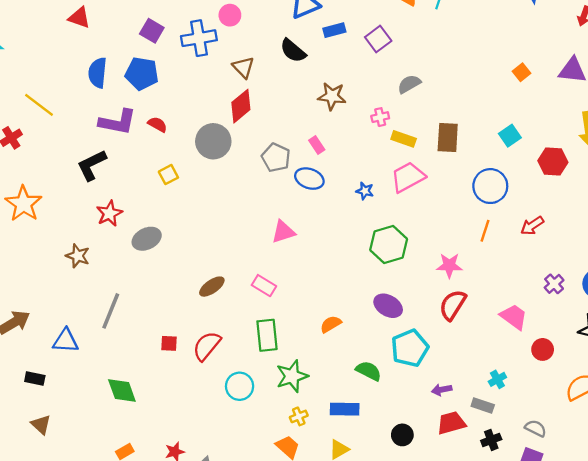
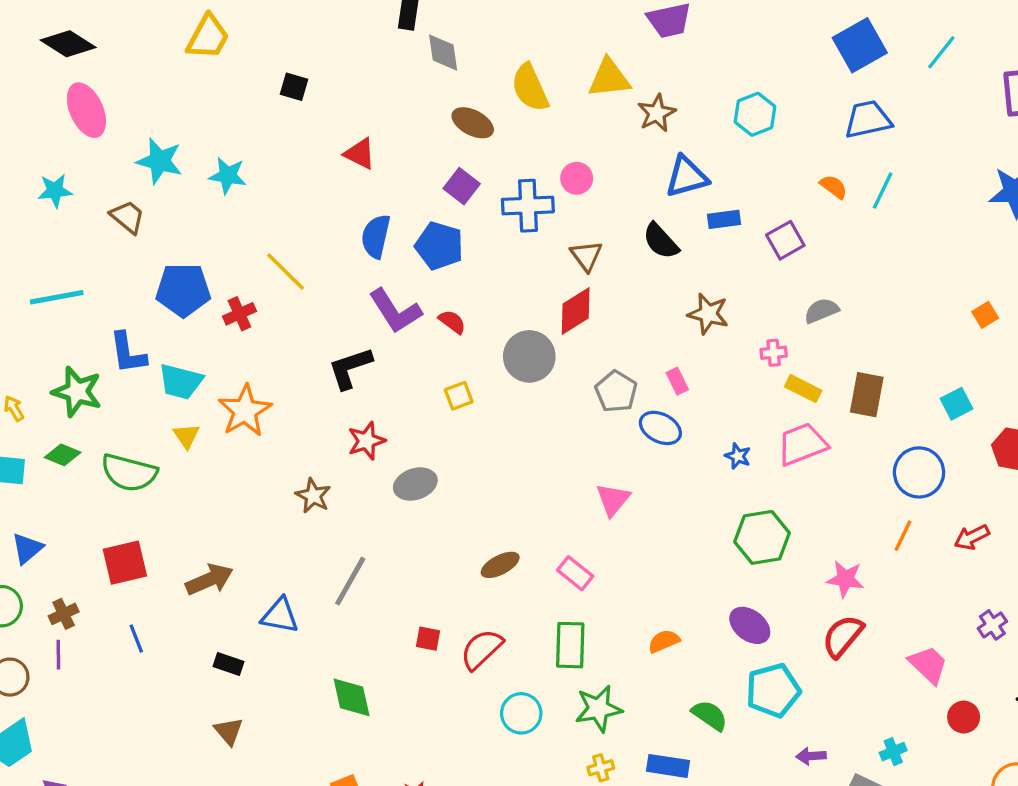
purple L-shape: (118, 122) -> (395, 311), turned 39
pink triangle: (283, 232) -> (613, 500), turned -40

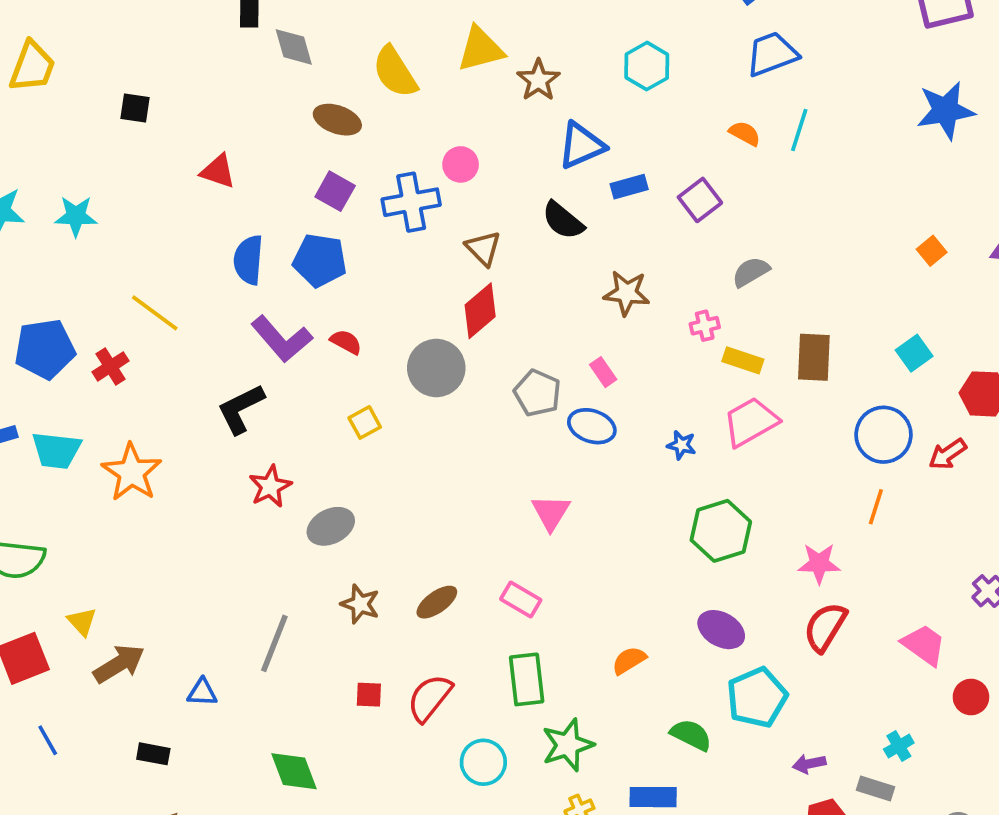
yellow triangle: (186, 436) -> (82, 622), moved
brown star: (313, 496) -> (360, 604), moved
red arrow: (972, 537) -> (948, 454), moved
blue triangle: (280, 616) -> (202, 692), size x0.7

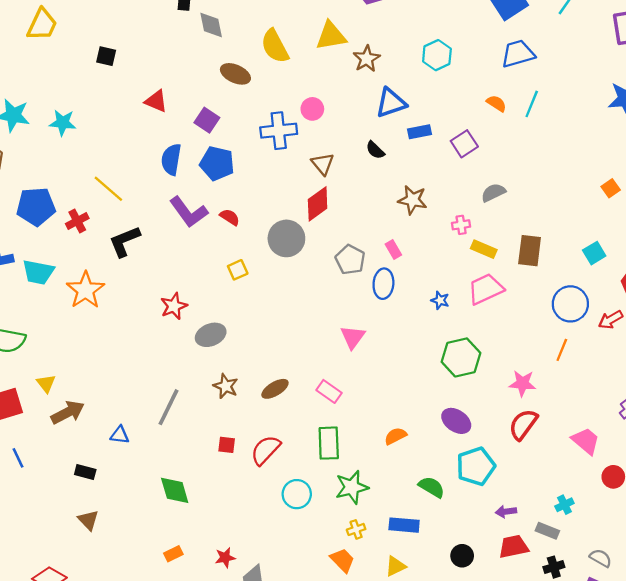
purple square: (335, 191) -> (207, 120), moved
black semicircle: (563, 220) -> (375, 150), size x0.7
black L-shape: (241, 409) -> (125, 241), moved
blue ellipse: (592, 426) -> (383, 284), turned 72

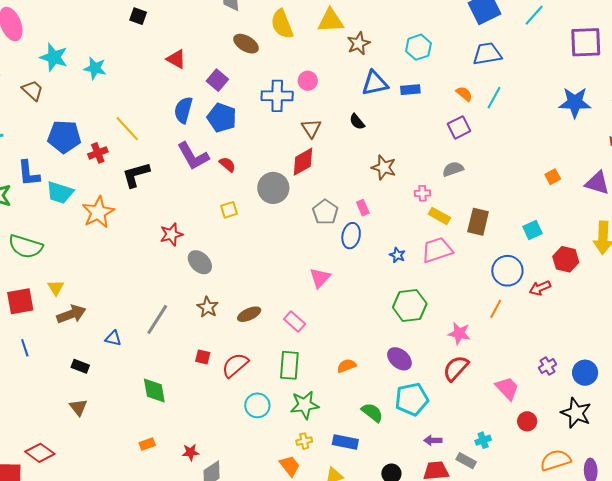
blue rectangle: (420, 132) -> (410, 90), moved
purple square: (464, 144) -> (459, 127), moved
gray ellipse: (211, 335) -> (200, 262), turned 60

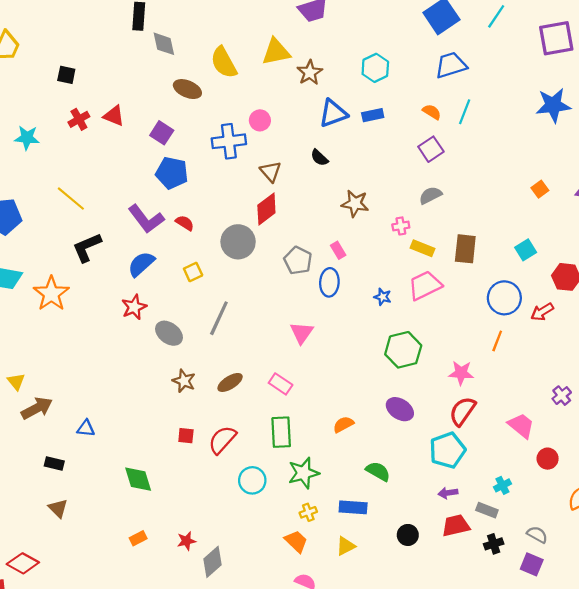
blue semicircle: (183, 110) -> (141, 264), moved, turned 40
red cross: (98, 153) -> (79, 119), moved
gray line: (157, 319) -> (219, 318), moved
cyan pentagon: (412, 399) -> (447, 450), moved

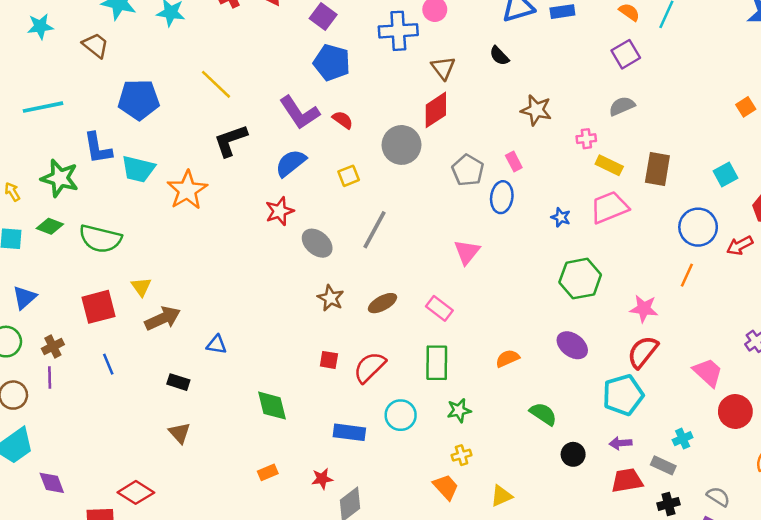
red circle: (548, 459) -> (735, 411), size x1.4
green star: (304, 473) -> (459, 410), size x0.7
blue rectangle: (353, 507) -> (349, 432), moved
black circle: (408, 535) -> (573, 454), moved

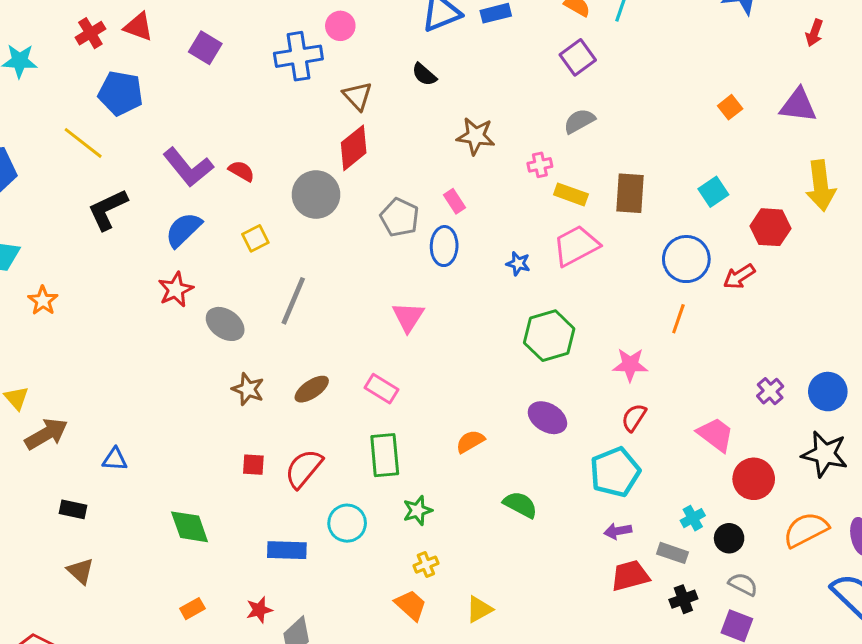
blue pentagon: (332, 63) -> (121, 93), moved
orange star: (187, 190) -> (43, 301), moved, size x0.6
red semicircle: (643, 352) -> (634, 418), size x0.7
black circle: (573, 454) -> (729, 538), moved

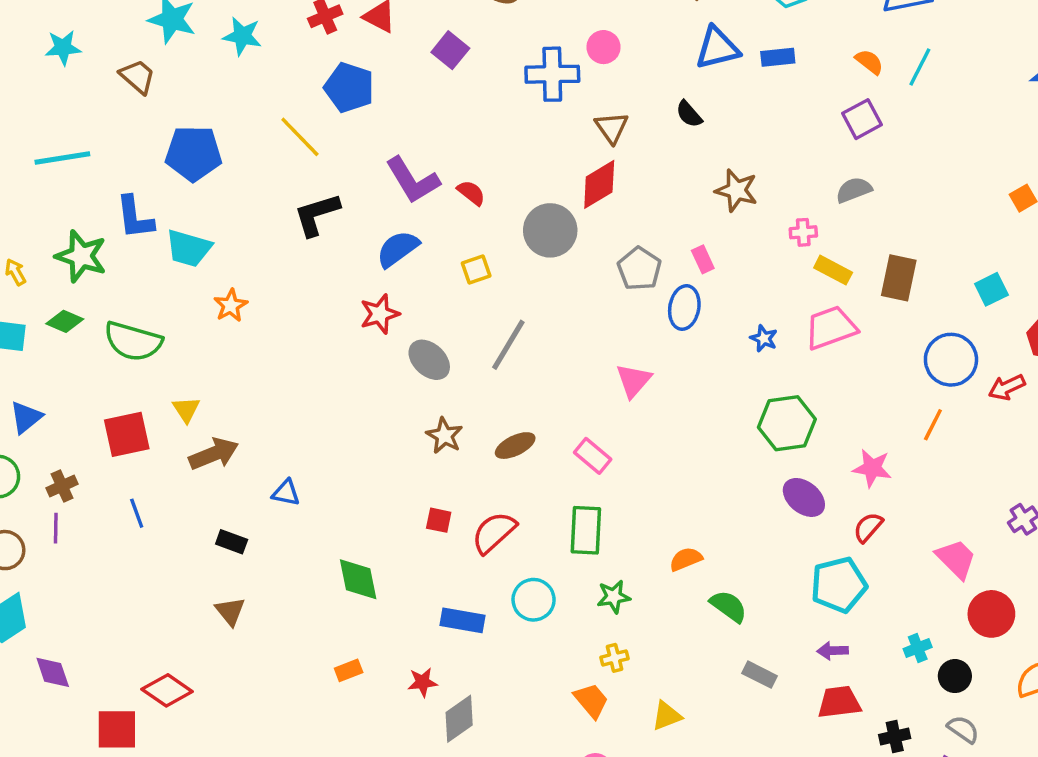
purple ellipse: (547, 418) -> (804, 497), moved
orange semicircle: (470, 441) -> (686, 559), moved
gray rectangle: (672, 553) -> (760, 675), moved

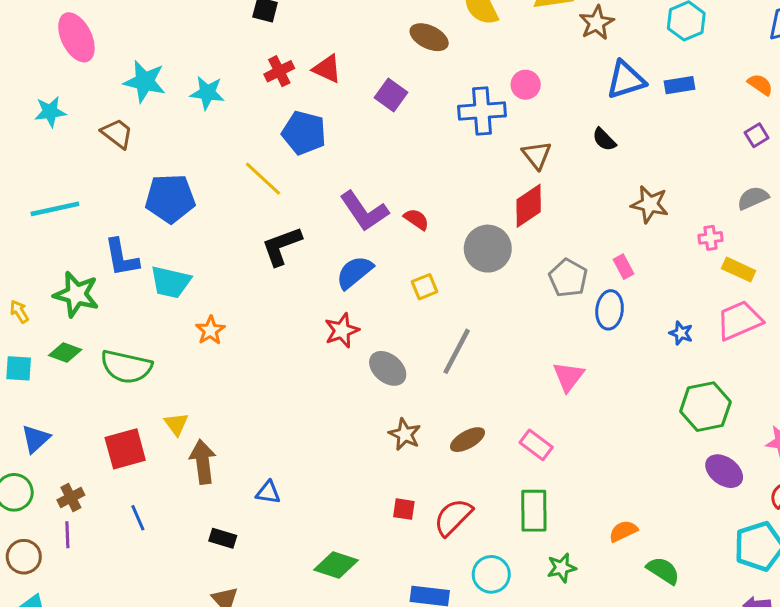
purple square: (862, 119) -> (757, 135), size x0.7
brown arrow: (214, 454) -> (203, 462), turned -72
green diamond: (358, 579) -> (336, 565), turned -57

